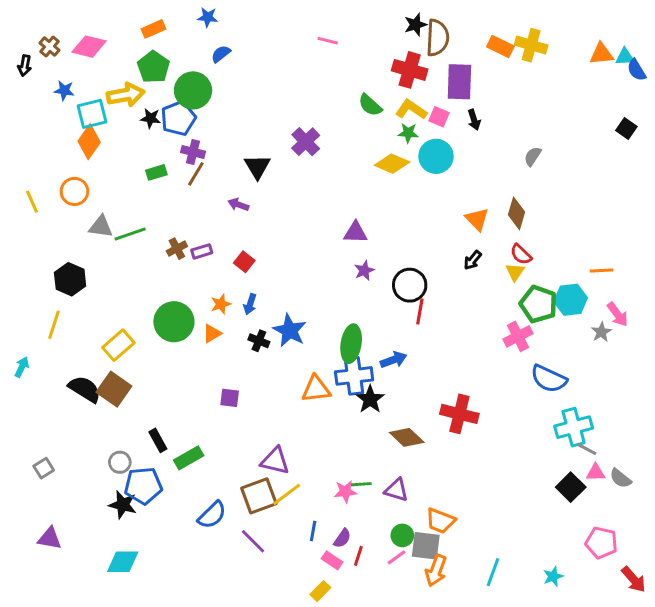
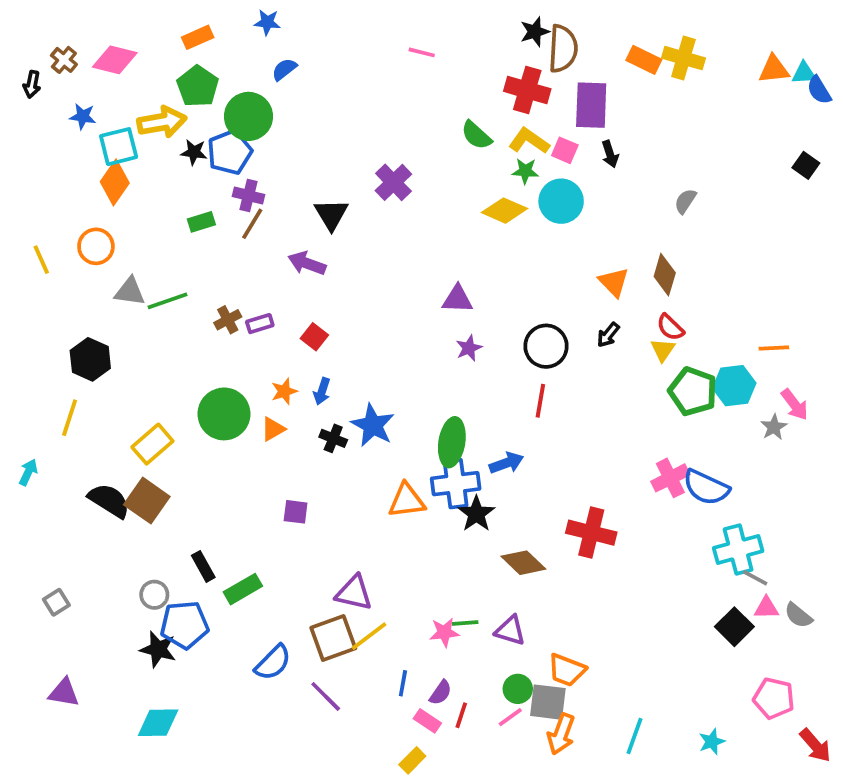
purple arrow: (238, 205) -> (307, 263), size x1.4
black circle: (410, 285) -> (546, 346), moved
pink cross: (518, 336) -> (670, 478), moved

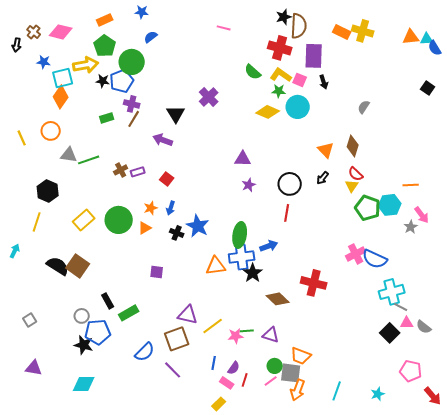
yellow rectangle: (152, 444) -> (84, 220), moved
yellow line: (369, 636) -> (213, 326), moved

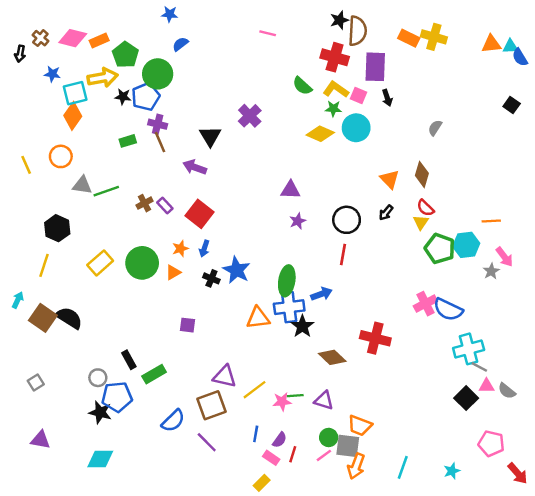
orange rectangle: (105, 20) -> (99, 40), moved
brown line: (134, 119) -> (160, 142), turned -54
purple rectangle: (138, 172) -> (165, 205), turned 64
red square: (167, 179) -> (199, 214), size x1.6
brown square: (78, 266) -> (43, 318), moved

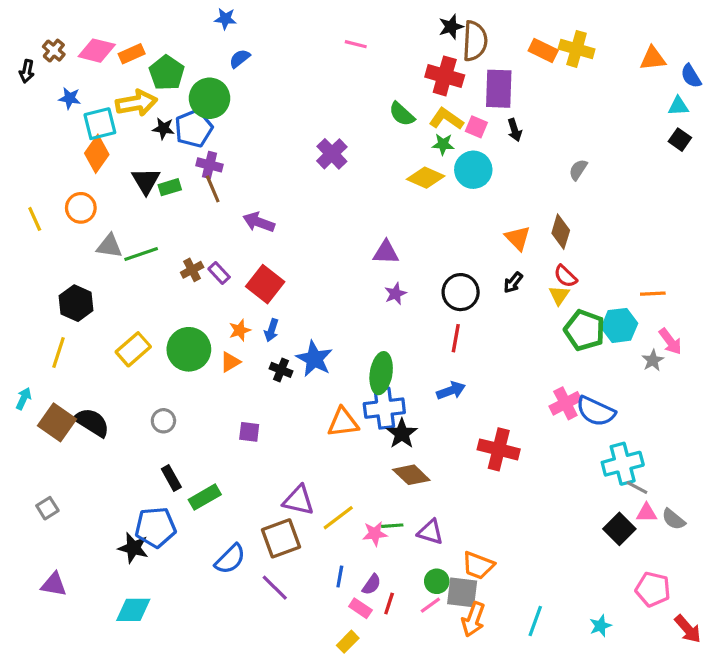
cyan triangle: (510, 46) -> (678, 106), moved
black triangle: (210, 136) -> (146, 181), moved
blue arrow: (321, 294) -> (451, 391), moved
brown diamond: (332, 357) -> (411, 475), moved
gray circle: (98, 378) -> (163, 421), moved

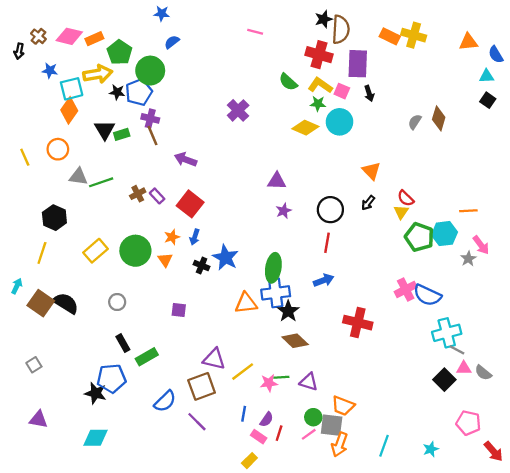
brown diamond: (561, 232) -> (439, 118), moved
orange triangle: (230, 362) -> (165, 260), turned -35

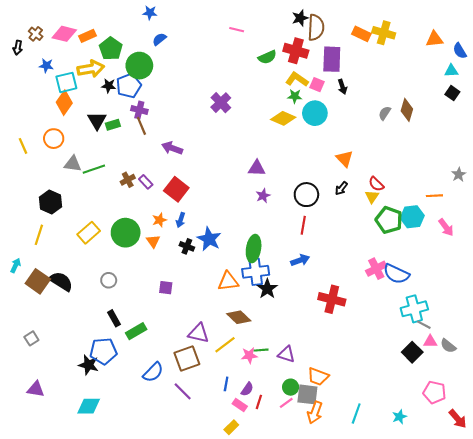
green semicircle: (288, 82) -> (267, 57), moved, turned -66
gray star: (468, 259) -> (459, 174), moved
brown diamond: (295, 341) -> (239, 317), moved

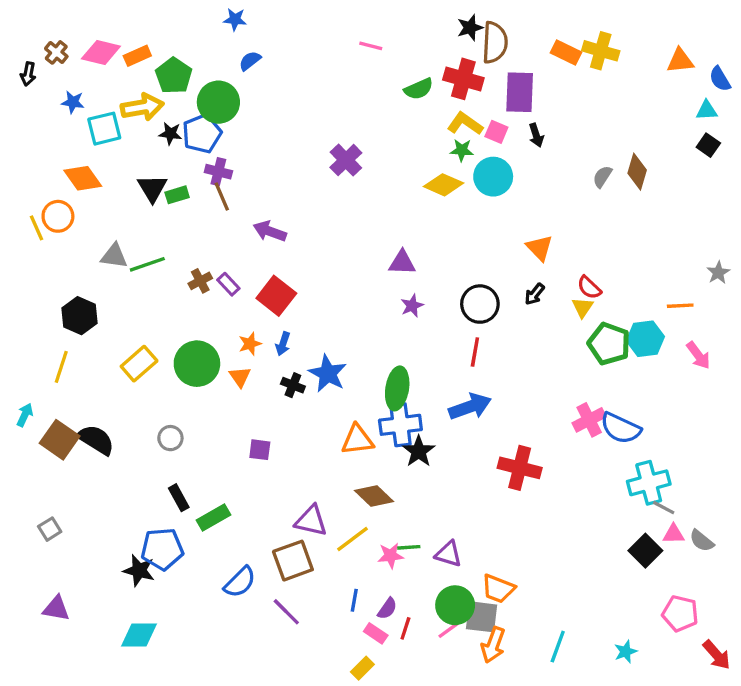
orange diamond: (64, 103) -> (83, 178), moved, turned -70
orange circle: (54, 139) -> (58, 216), moved
blue arrow: (300, 260) -> (470, 407), size x1.4
green circle: (291, 387) -> (455, 605), size x1.5

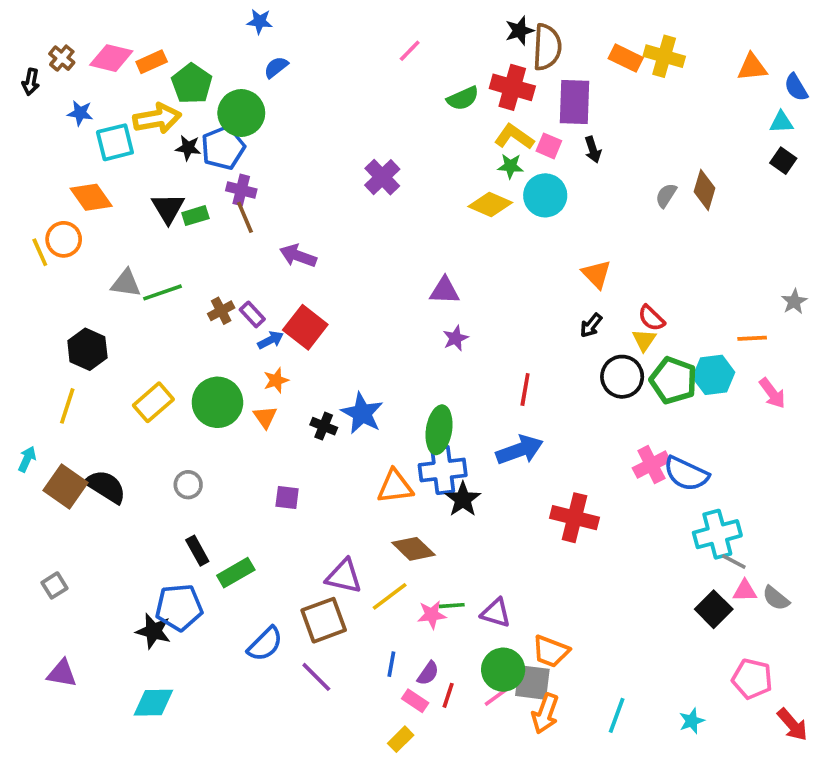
pink line: (371, 46) -> (410, 51), turned -60
black circle: (480, 304) -> (622, 377), moved
blue arrow: (283, 344) -> (271, 340), moved, turned -135

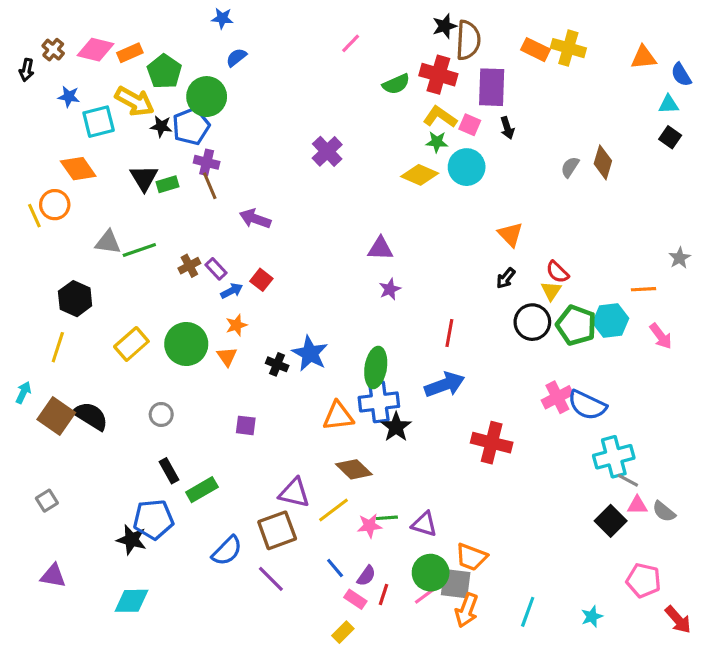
yellow arrow: (157, 118) -> (135, 101), turned 39
red square: (305, 327) -> (261, 280), size x0.6
blue line: (391, 664) -> (335, 568), turned -50

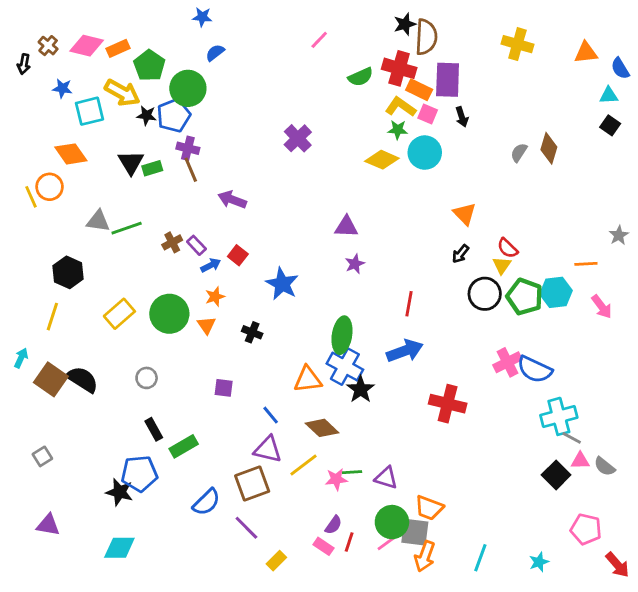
orange rectangle: (535, 50) -> (419, 90), moved
blue star: (310, 353) -> (282, 284), moved
blue cross: (379, 402) -> (345, 367), turned 36
blue line: (335, 568) -> (271, 415), moved
yellow rectangle: (343, 632) -> (276, 561), moved

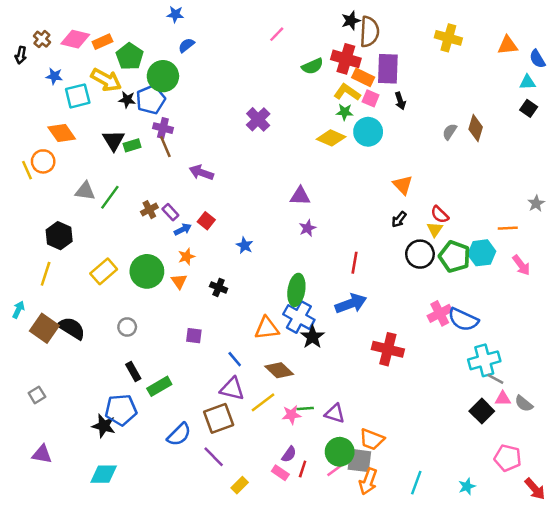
green line: (127, 228) -> (110, 197), turned -35
blue star: (282, 284) -> (245, 245), size x0.6

